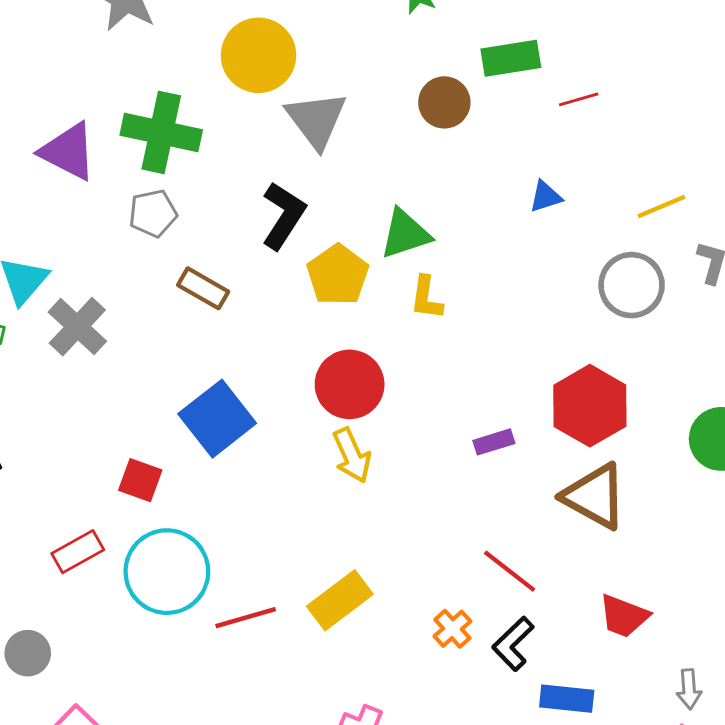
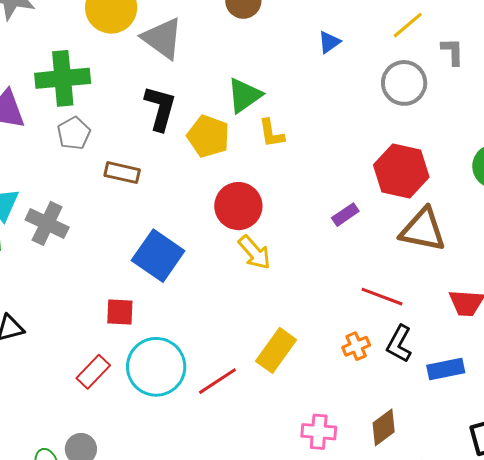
orange cross: (452, 629) -> (356, 346), turned 36

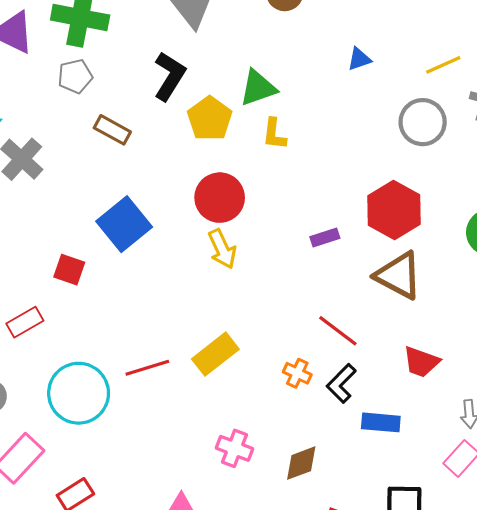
orange cross: (356, 346) -> (297, 373), turned 32
cyan circle: (156, 367) -> (79, 393), moved

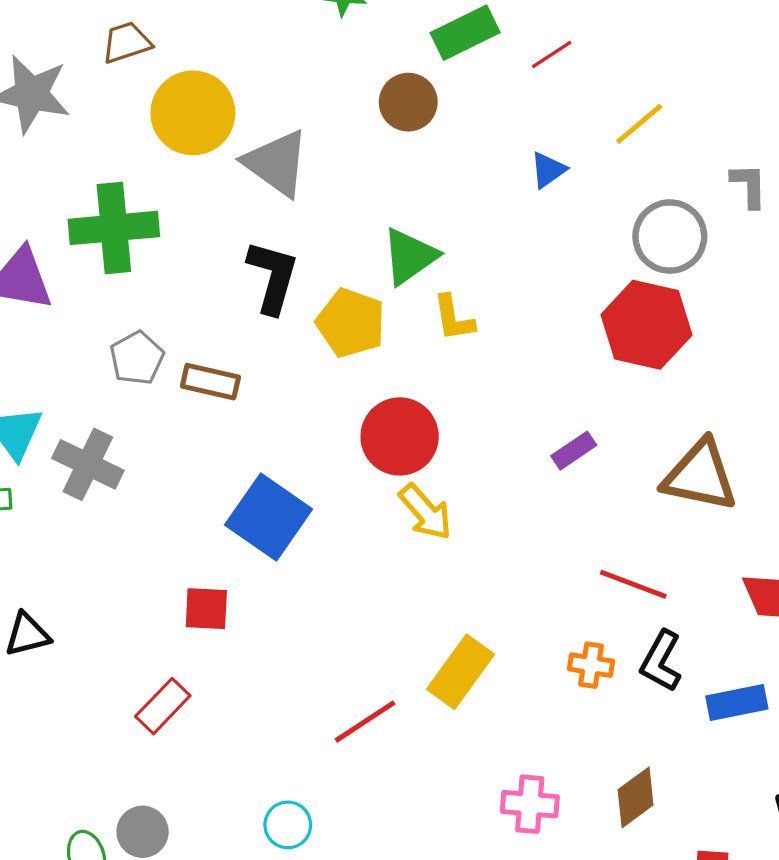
yellow line: (443, 65) -> (639, 124), moved
gray pentagon: (75, 76) -> (137, 358), moved
red hexagon: (394, 210) -> (647, 325), moved
cyan circle: (79, 393) -> (288, 825), moved, size x0.5

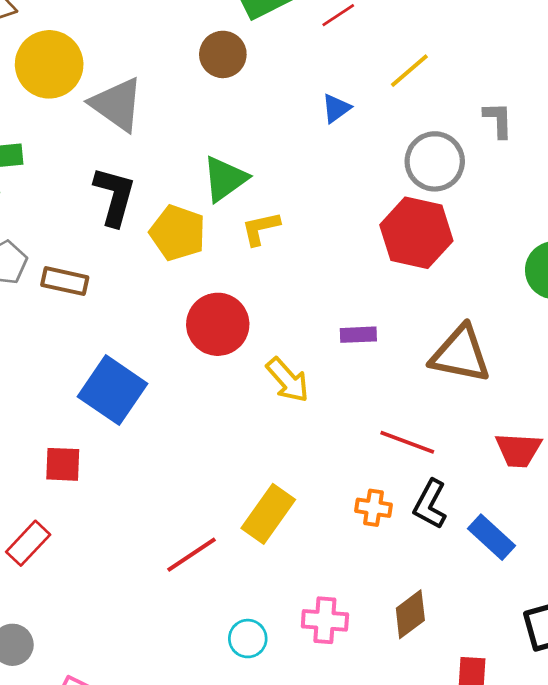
yellow L-shape: (454, 318) -> (261, 228), turned 87
purple rectangle: (574, 451) -> (358, 335), turned 32
yellow arrow: (426, 512) -> (288, 380), moved
blue rectangle: (737, 702) -> (491, 537), turned 54
cyan circle: (288, 825) -> (248, 639), moved

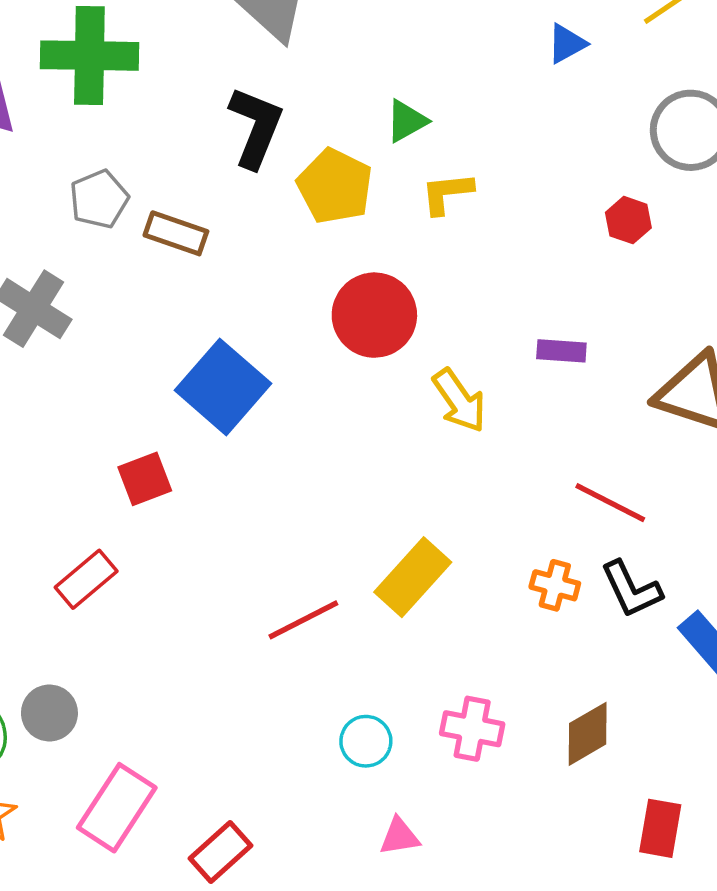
green triangle: (225, 179) -> (407, 121), size x0.7
red hexagon: (416, 233) -> (628, 220), moved, size x0.5
red square: (63, 464) -> (145, 479), turned -30
black L-shape: (430, 504) -> (631, 589), turned -60

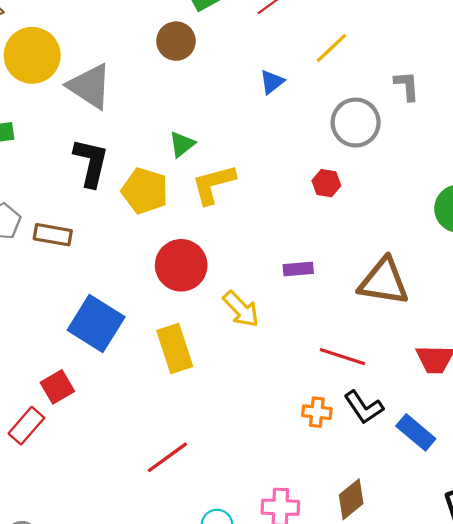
yellow L-shape: (447, 193) -> (213, 184), size x1.4
yellow rectangle: (413, 577) -> (175, 348), moved, turned -51
red rectangle: (86, 579) -> (26, 426), moved

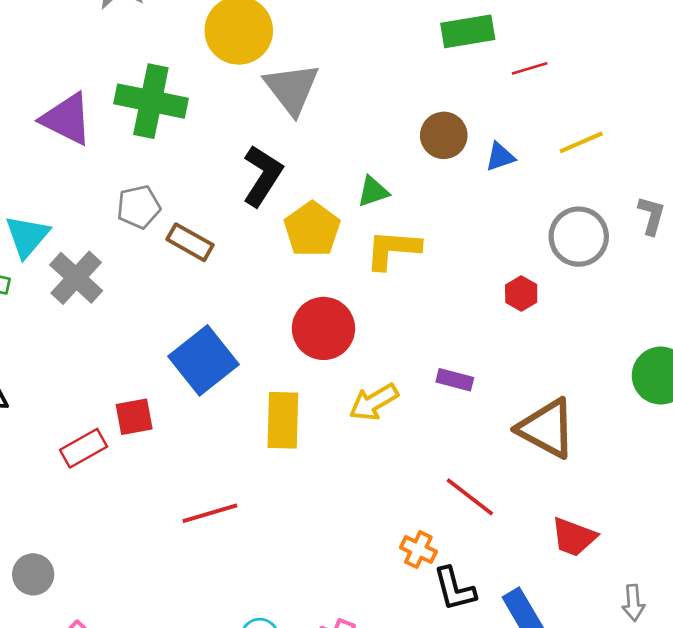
brown circle: (176, 41) -> (444, 135), moved
yellow arrow: (241, 309) -> (374, 402), turned 84
black L-shape: (364, 407) -> (454, 589), moved
red line: (167, 457) -> (210, 513), moved

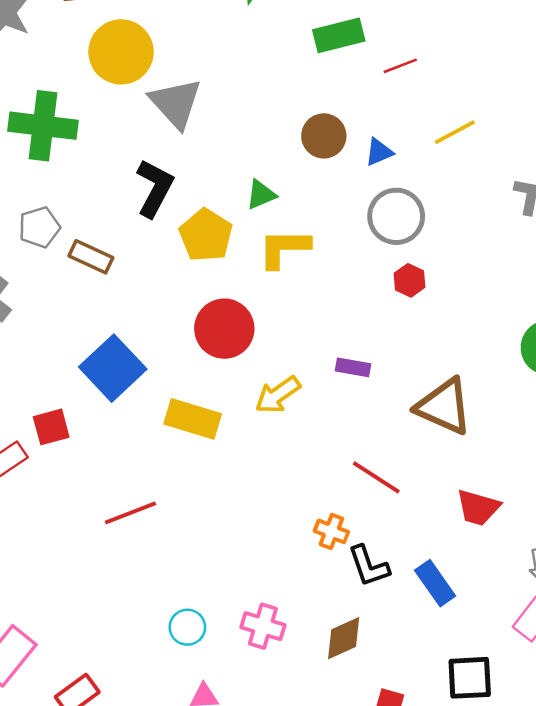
gray circle: (579, 237) -> (396, 216), moved
yellow rectangle: (283, 420) -> (193, 419), turned -70

